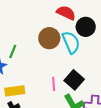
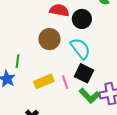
cyan semicircle: (71, 42) -> (80, 49), moved
yellow rectangle: (15, 91) -> (44, 81), moved

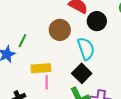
pink line: (65, 82) -> (47, 82), moved

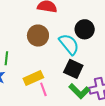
black circle: (97, 21) -> (85, 29), moved

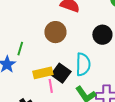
cyan semicircle: (69, 44) -> (83, 64), moved, turned 30
black square: (73, 69) -> (61, 73), moved

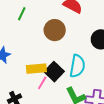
green line: (20, 49) -> (22, 14), moved
pink line: (51, 86) -> (42, 83), turned 32

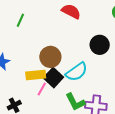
brown circle: (55, 30) -> (50, 57), moved
cyan semicircle: (77, 66) -> (77, 72), turned 45

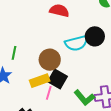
green line: (20, 20) -> (14, 53), moved
cyan semicircle: (77, 72) -> (76, 43), moved, turned 35

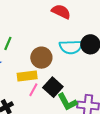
black square: (58, 79) -> (53, 87), moved

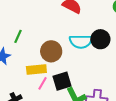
black square: (53, 87) -> (62, 81), turned 30

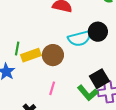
yellow rectangle: (36, 69) -> (31, 55), moved
black square: (62, 81) -> (99, 79), moved

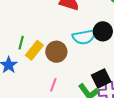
yellow rectangle: (31, 55) -> (34, 50), turned -36

